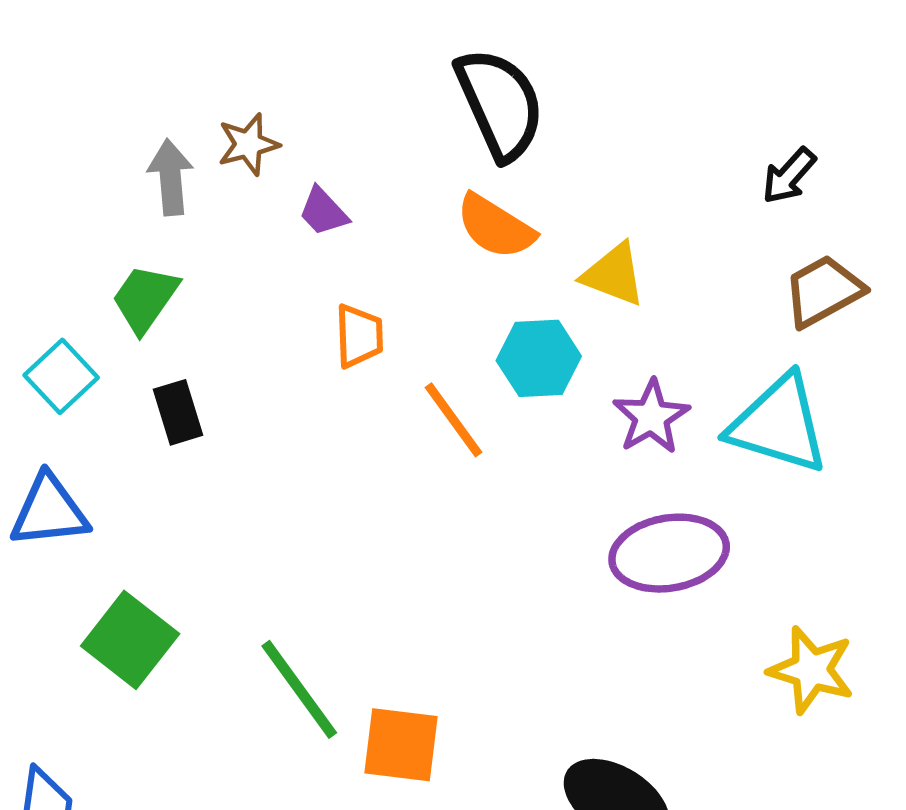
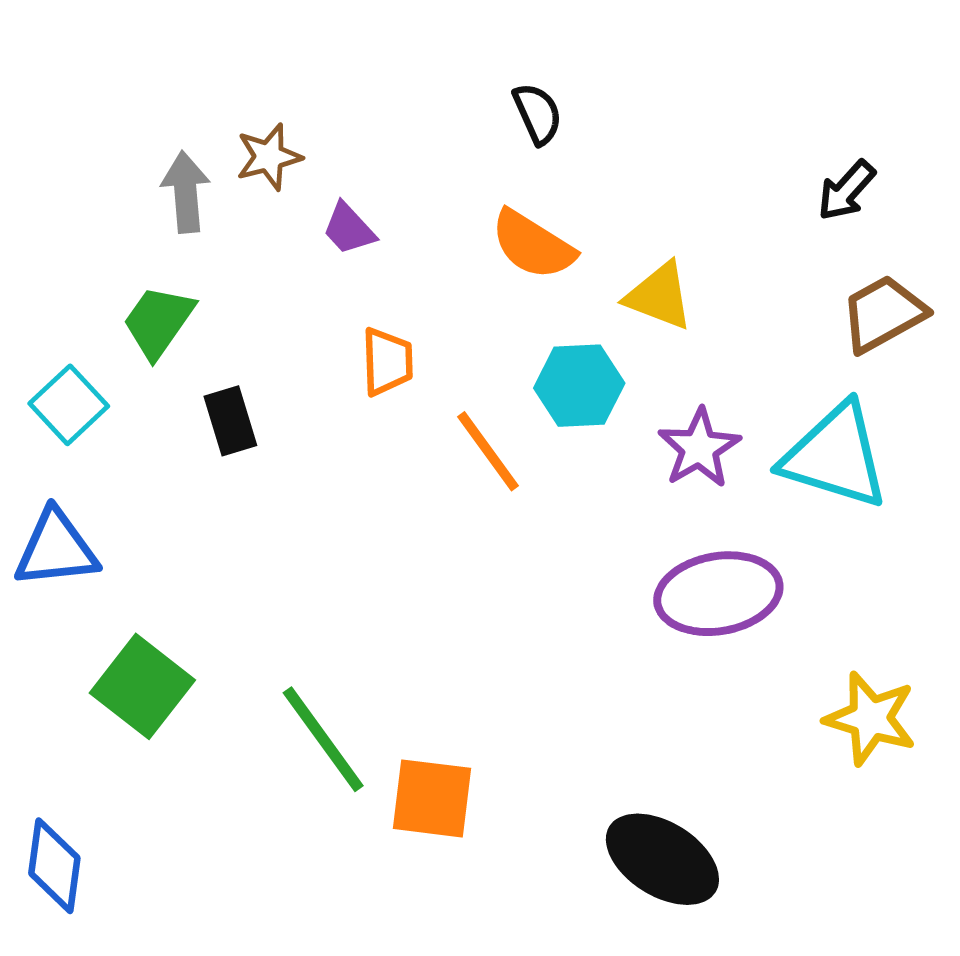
black semicircle: (500, 104) -> (538, 114), size x0.5
black rectangle: (178, 412) -> (230, 421), moved

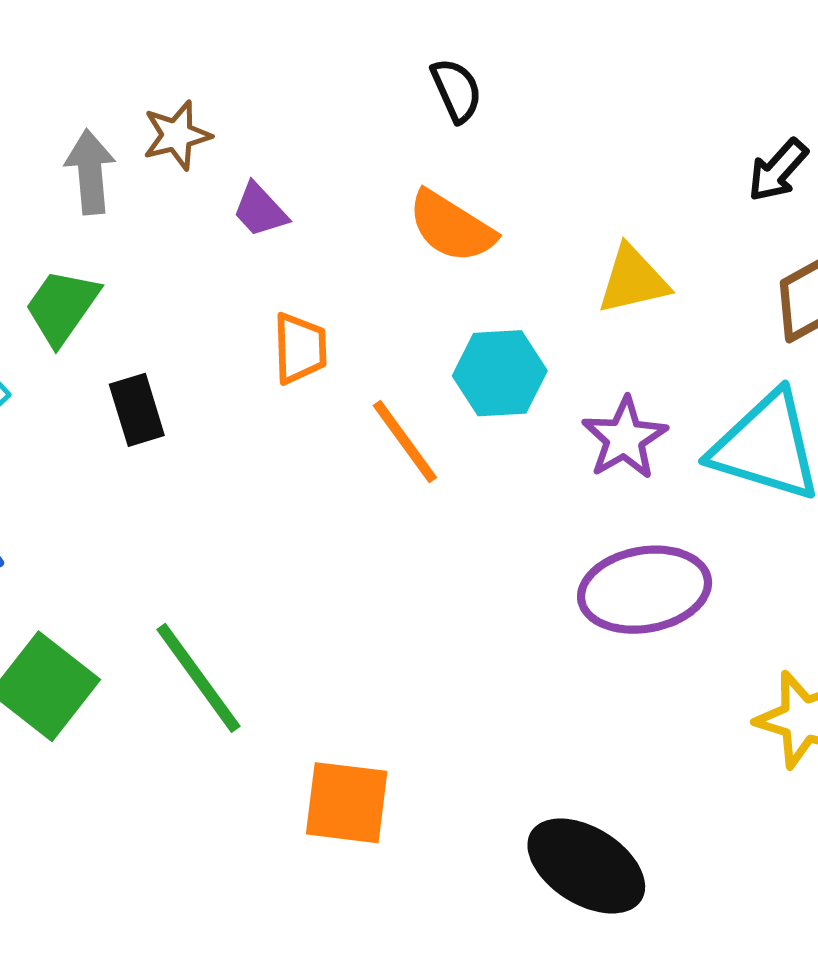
yellow triangle: (659, 296) -> (633, 280), moved, turned -34
green line: (323, 739) -> (198, 678), moved

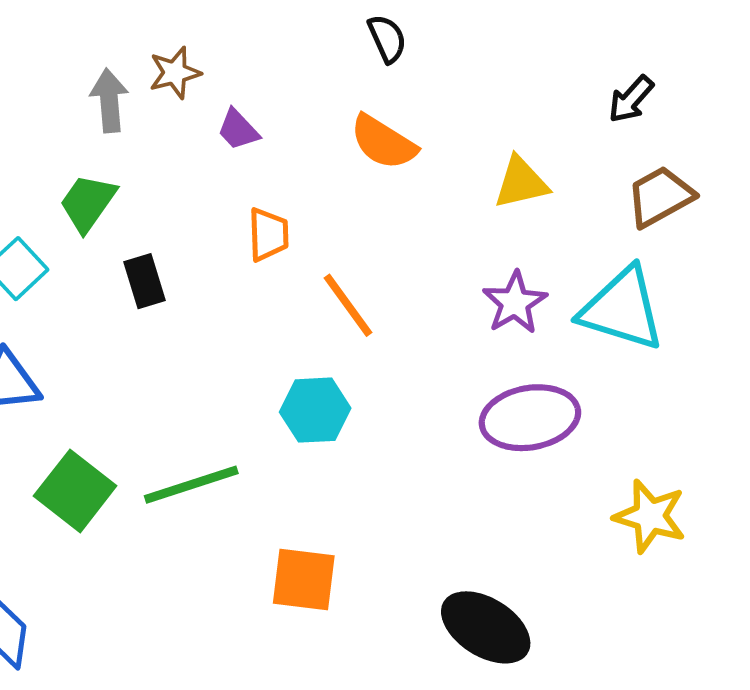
cyan hexagon: (500, 373) -> (315, 410), moved
green line: (198, 678) -> (191, 485), turned -72

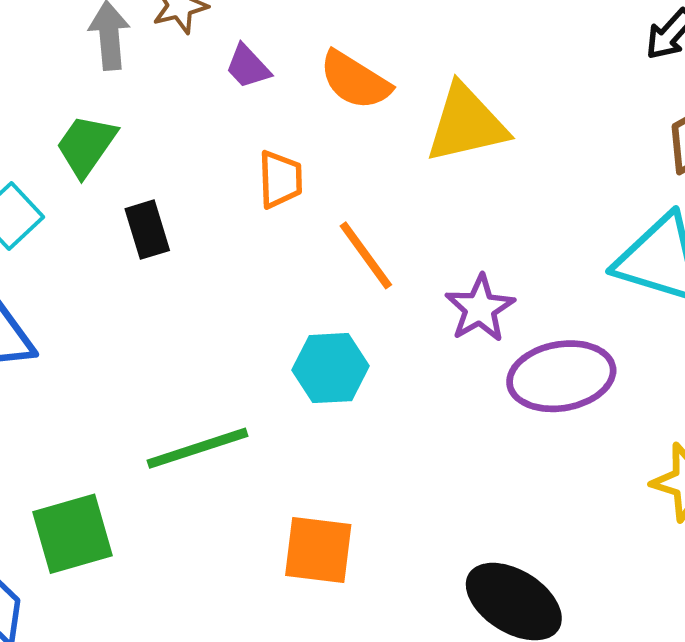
orange semicircle: (383, 142) -> (355, 80), moved
yellow triangle: (521, 183) -> (466, 124), moved, size x1.4
purple star: (515, 303) -> (480, 308), moved
green square: (75, 491) -> (73, 534), moved, turned 36

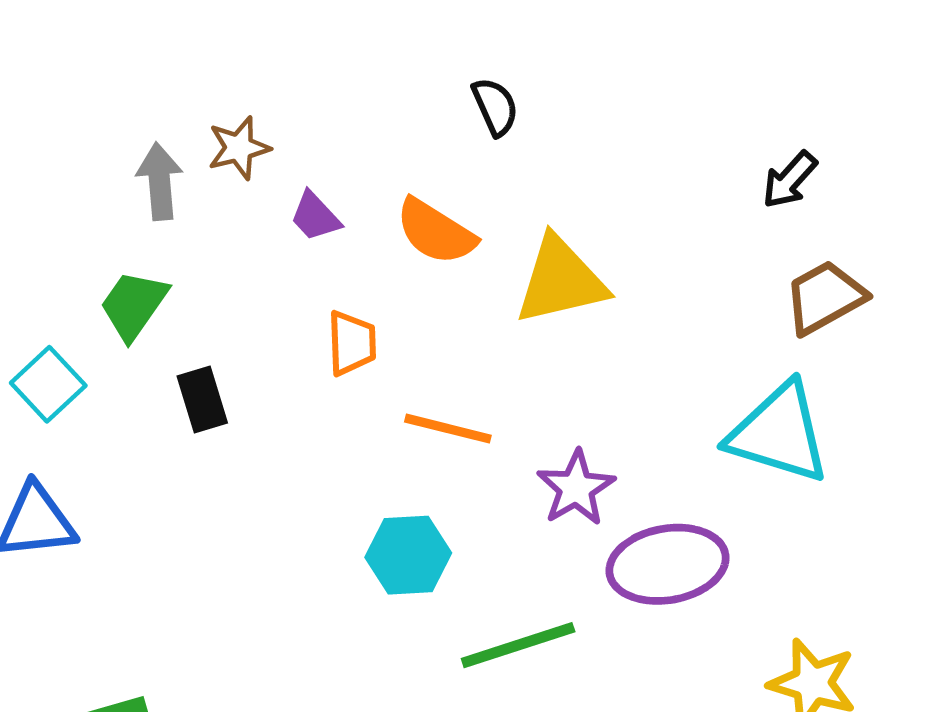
orange line: (366, 255) -> (448, 429), turned -40
green line: (198, 448) -> (518, 645), moved

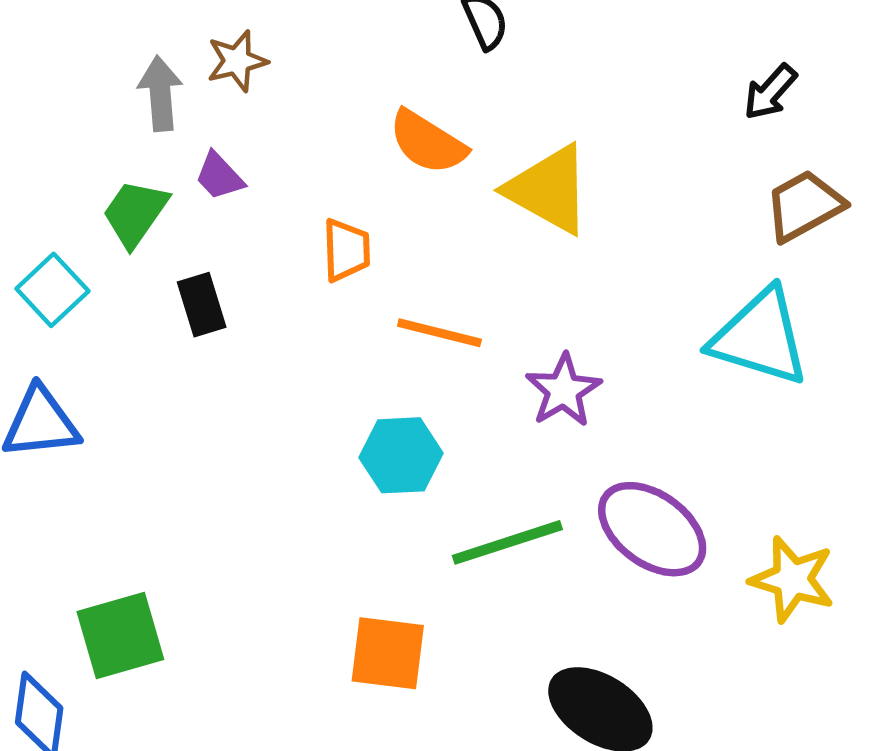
purple trapezoid: (315, 216) -> (219, 176), moved
yellow triangle: (561, 281) -> (549, 189), turned 42
purple ellipse: (668, 564) -> (652, 529), moved, turned 46

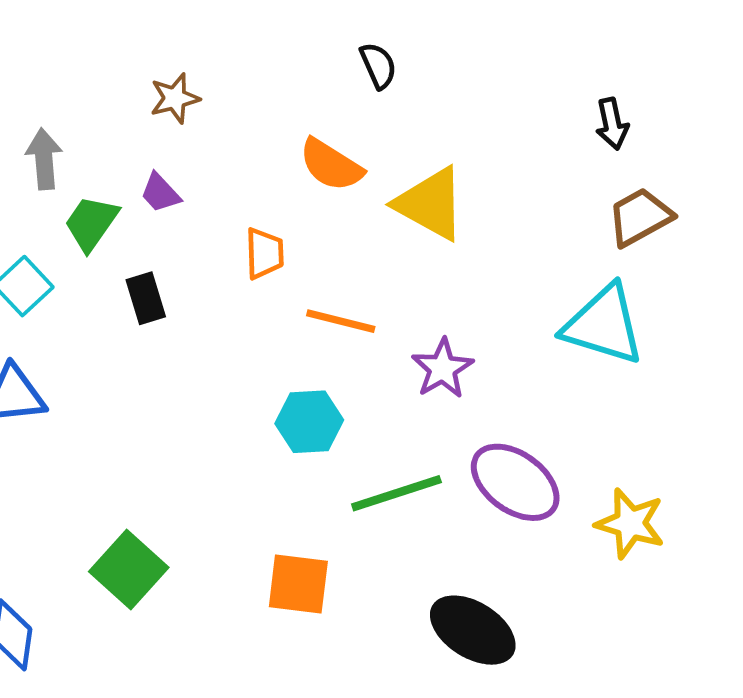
black arrow: (770, 92) -> (612, 124), turned -54
gray arrow: (160, 93) -> (44, 159), moved
green square: (120, 636) -> (129, 569), moved, turned -32

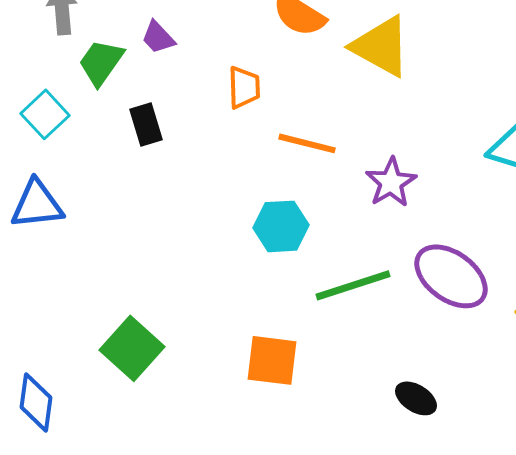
black ellipse: (473, 630) -> (416, 398), size x0.6

